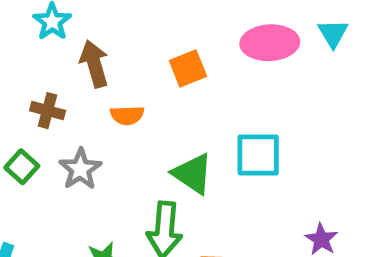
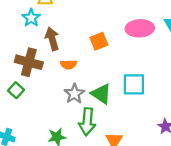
brown cross: (48, 111) -> (29, 62), size x1.6
gray star: (80, 169) -> (74, 94), moved

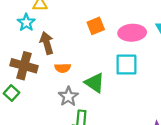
orange square: (99, 41) -> (96, 26), moved
cyan square: (134, 84) -> (126, 65), moved
green triangle: (101, 94) -> (95, 83), moved

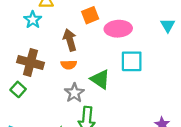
orange square: (96, 26) -> (90, 15), moved
pink ellipse: (132, 33) -> (118, 29), moved
brown arrow: (47, 43) -> (70, 40), moved

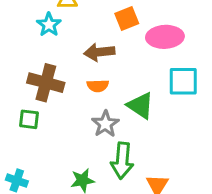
brown arrow: (70, 40) -> (99, 52), turned -80
green square: (18, 89) -> (29, 119), turned -35

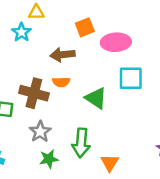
brown cross: (46, 83) -> (34, 93), moved
gray star: (105, 124) -> (40, 132), moved

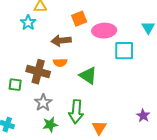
cyan square: (131, 78) -> (124, 51), moved

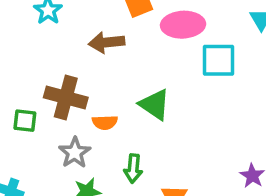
orange semicircle: (60, 63) -> (105, 122), moved
green arrow: (76, 112) -> (133, 169), size x0.7

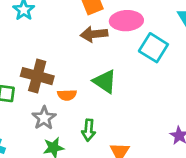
brown arrow: (107, 42) -> (94, 34), moved
cyan square: (219, 60) -> (153, 48), turned 32

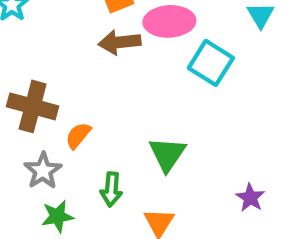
green triangle: (105, 81) -> (167, 154), moved, turned 30
orange semicircle: (67, 95) -> (78, 135), turned 132

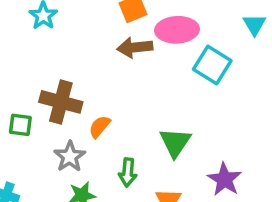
purple star: (250, 198) -> (225, 179), moved, size x1.4

